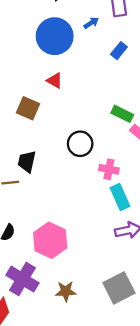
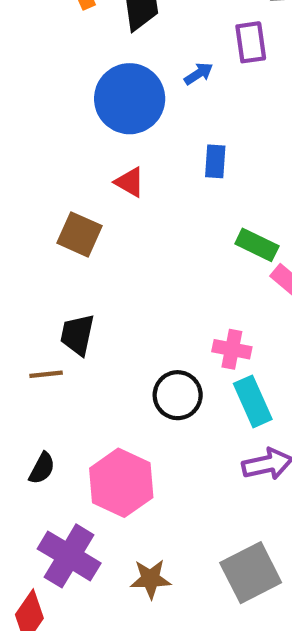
blue rectangle: (119, 51) -> (215, 161), moved, turned -35
black circle: (80, 144) -> (178, 395), moved

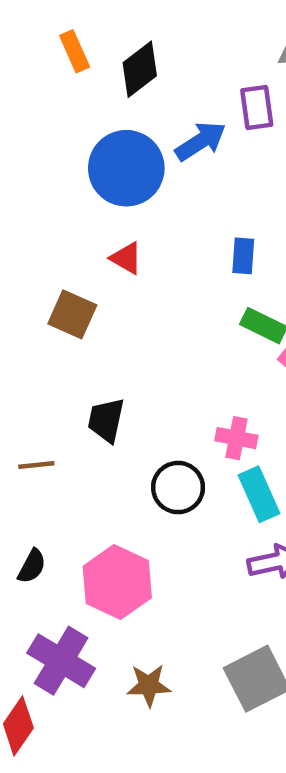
blue arrow: (199, 74) -> (200, 141), size x1.6
blue rectangle: (215, 161) -> (243, 256), moved
black trapezoid: (77, 335) -> (106, 420), moved

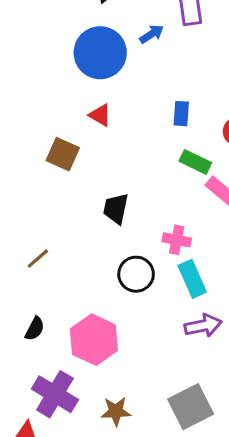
blue arrow: (200, 141) -> (152, 34), size x0.7
black trapezoid: (106, 420) -> (116, 209), moved
brown line: (36, 465) -> (38, 259), turned -35

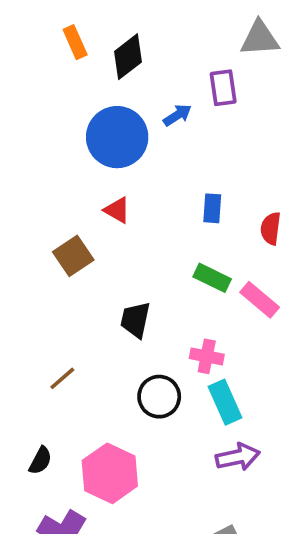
brown square: (63, 154) -> (73, 256), turned 32
green rectangle: (195, 162) -> (212, 278), moved
brown line: (38, 259) -> (62, 378), moved

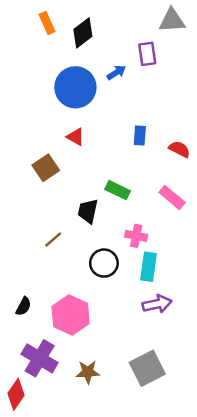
red semicircle: (271, 228) -> (179, 149), turned 110
green rectangle: (212, 278) -> (118, 190), moved
brown line: (62, 378) -> (53, 240), moved
cyan rectangle: (225, 402) -> (148, 267), turned 32

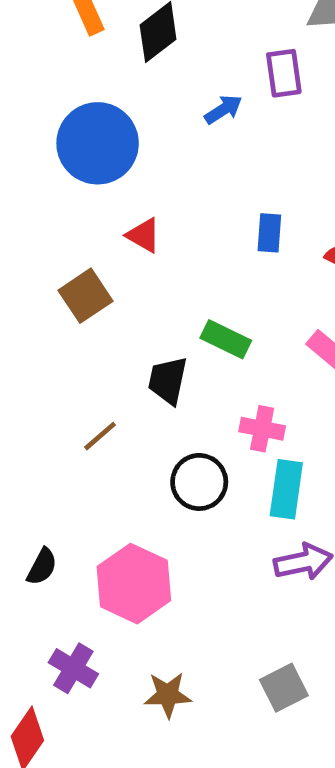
blue circle: (75, 87) -> (98, 143), moved
purple cross: (40, 358) -> (73, 668), size x0.7
gray square: (147, 368) -> (284, 688), size x0.7

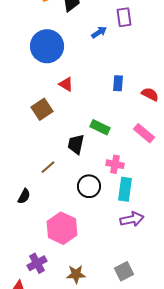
black semicircle: (42, 567) -> (24, 196), moved
purple cross: (73, 668) -> (37, 263), turned 30

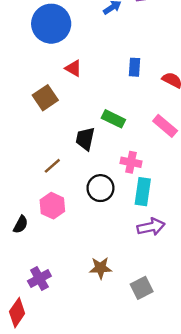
black semicircle: (24, 196) -> (21, 224), moved
pink hexagon: (62, 228) -> (52, 206), moved, size x0.7
brown star: (76, 274) -> (100, 268), moved

